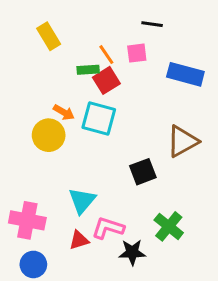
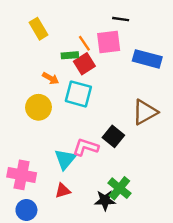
pink square: (137, 53) -> (109, 42), size x1.5
orange arrow: (64, 112) -> (51, 78), moved
black square: (143, 172) -> (113, 136), turned -30
green cross: (169, 226) -> (119, 188), moved
pink L-shape: (108, 228) -> (86, 147), moved

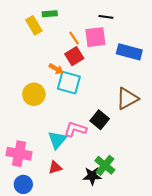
green rectangle: (70, 55) -> (50, 14), moved
orange arrow: (51, 78) -> (56, 69), moved

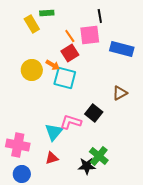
black line: (106, 17) -> (100, 16), turned 72
yellow circle: (34, 94) -> (32, 70), moved
brown triangle: (127, 99) -> (120, 93), size x0.7

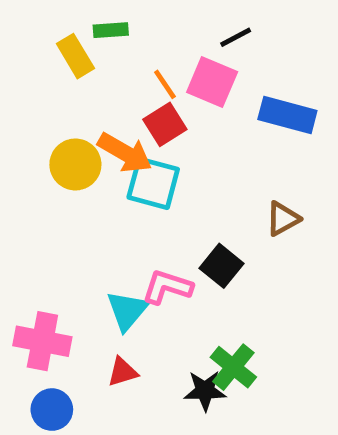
black line: (100, 16) -> (236, 37), turned 72
pink square: (90, 35) -> (212, 82), turned 30
orange arrow: (53, 65) -> (125, 153), size x1.6

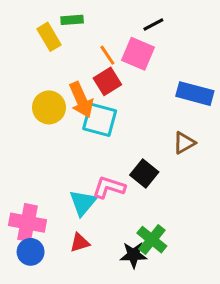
blue rectangle: (287, 115) -> (195, 94), moved
orange arrow: (125, 153) -> (81, 100), turned 36
blue circle: (52, 410) -> (31, 252), moved

